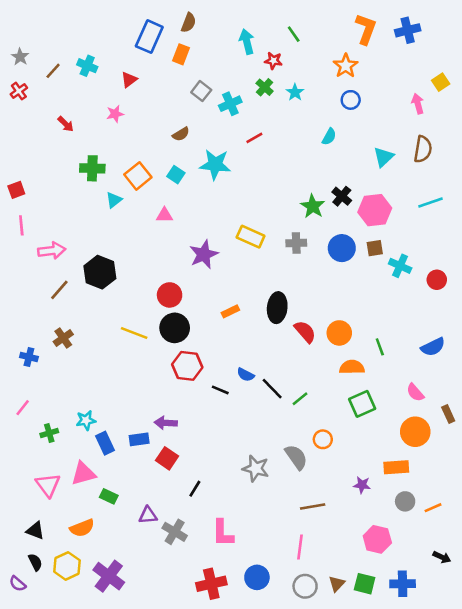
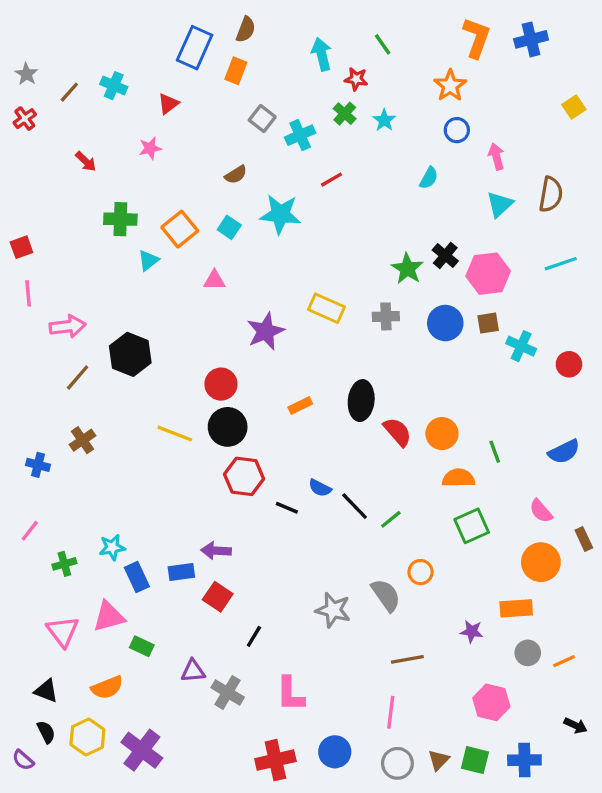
pink arrow: (418, 104) -> (496, 156), moved

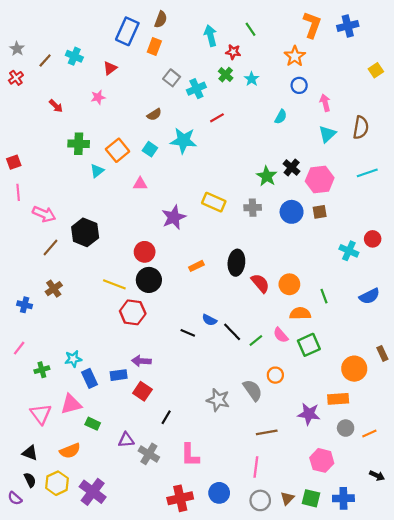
pink arrow: (68, 326) -> (44, 214), turned 30
cyan cross: (521, 346) -> (349, 251), moved
red hexagon: (244, 476) -> (133, 312), moved
pink semicircle: (541, 511) -> (281, 335), moved
purple star: (472, 631) -> (309, 414), size x1.5

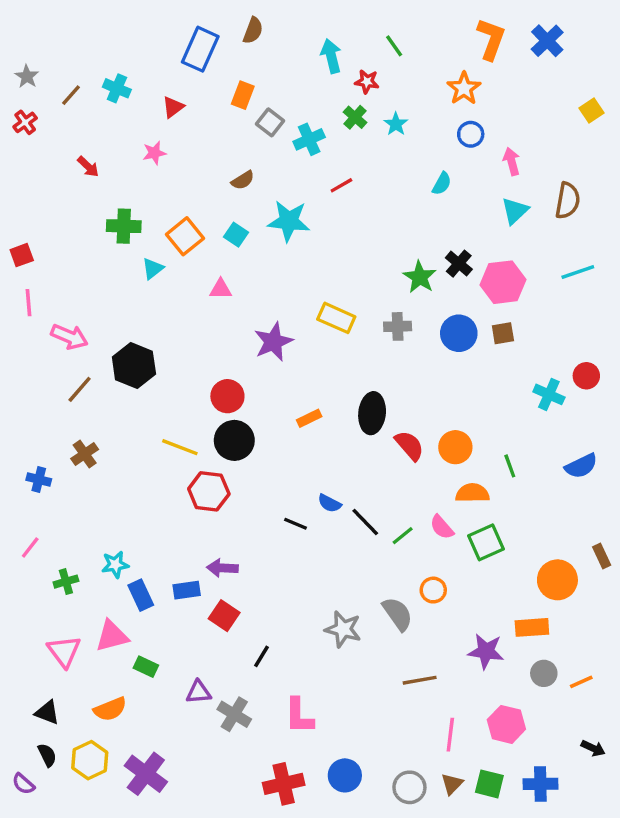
blue cross: (348, 26) -> (547, 41), turned -30
orange rectangle: (154, 46) -> (243, 95), moved
pink line: (256, 467) -> (450, 735), moved

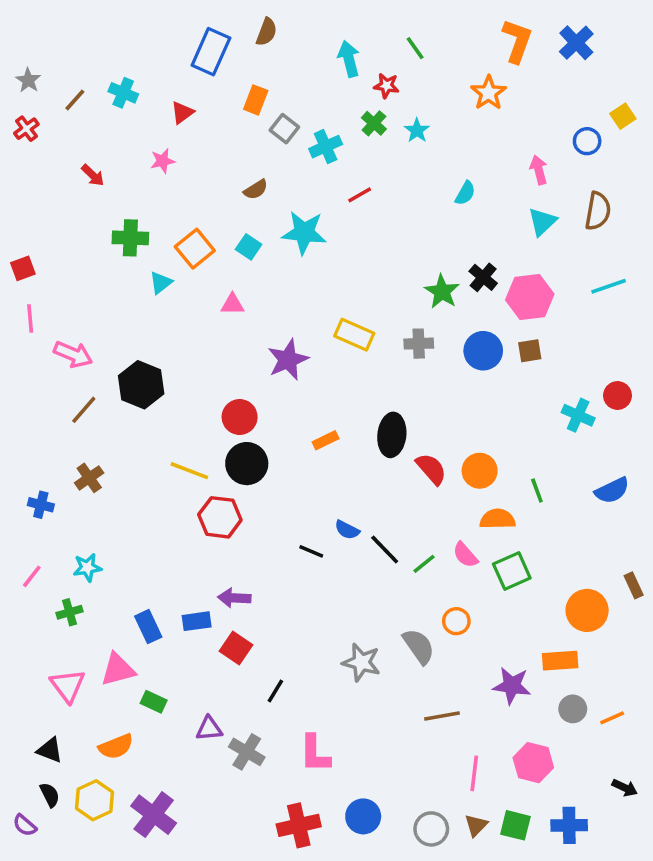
blue circle: (471, 134) -> (587, 141), moved
cyan star: (115, 565) -> (87, 567), moved

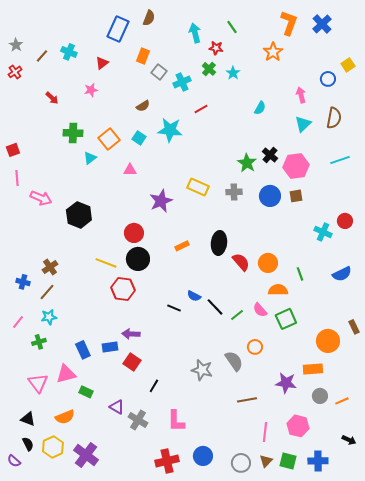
brown line: (84, 410) -> (47, 292), moved
purple triangle: (209, 729) -> (117, 407), turned 35

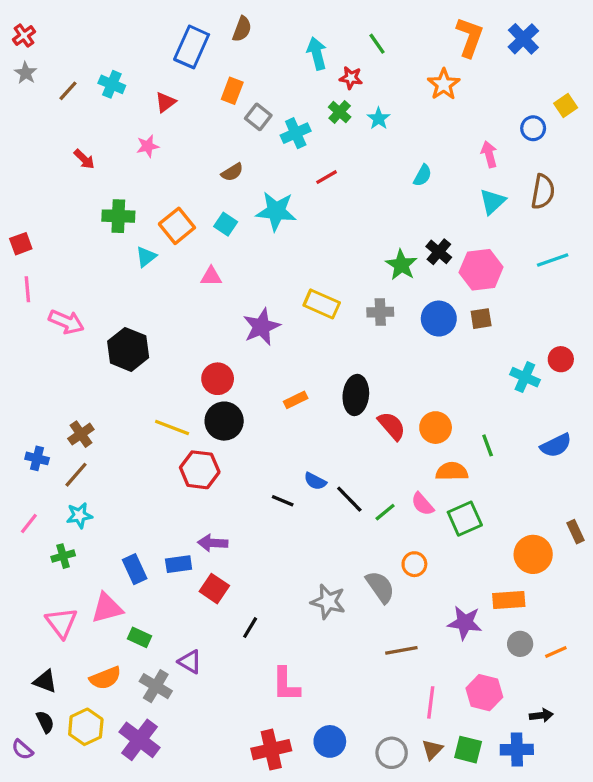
red cross: (15, 72) -> (24, 36), moved
gray cross: (138, 420) -> (156, 686), moved
black arrow: (349, 440) -> (541, 715), moved, turned -32

